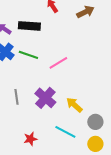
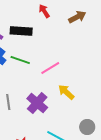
yellow arrow: (74, 105) -> (66, 92), moved

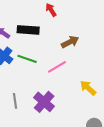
brown arrow: (77, 17) -> (70, 42), moved
yellow arrow: (66, 92) -> (88, 88), moved

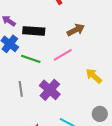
black rectangle: (28, 30) -> (34, 31), moved
green line: (27, 59) -> (31, 59), moved

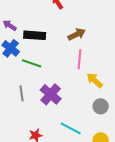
pink line: (63, 55) -> (80, 59), moved, turned -54
gray circle: (100, 114) -> (101, 106), moved

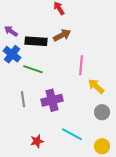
brown arrow: (77, 34) -> (62, 35), moved
purple cross: (51, 94) -> (52, 100), turned 35

